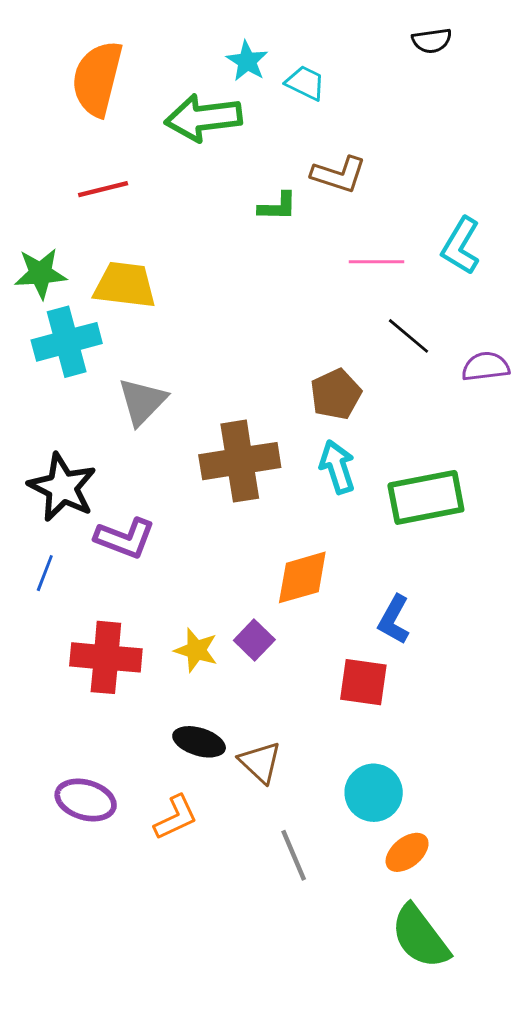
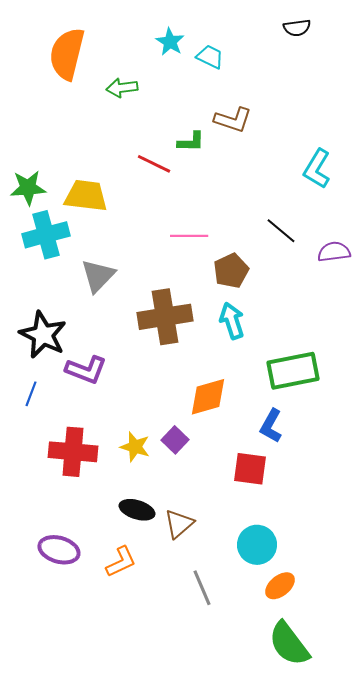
green arrow: (203, 118) -> (122, 88), moved, size x0.6
red line: (103, 189) -> (154, 164), moved, turned 40
pink line: (377, 262) -> (189, 236), moved
green rectangle: (426, 497) -> (293, 371), moved
brown triangle: (260, 762) -> (179, 524), turned 36

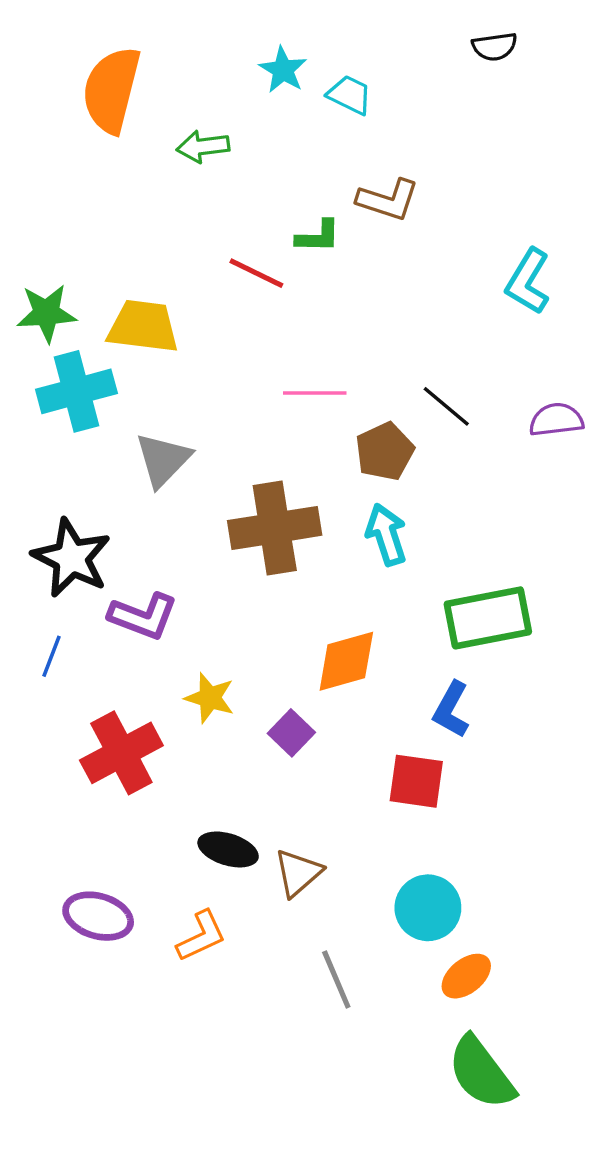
black line: (281, 231) -> (446, 406), moved
yellow star: (135, 447) -> (210, 698), moved
red cross: (73, 452) -> (121, 753), turned -33

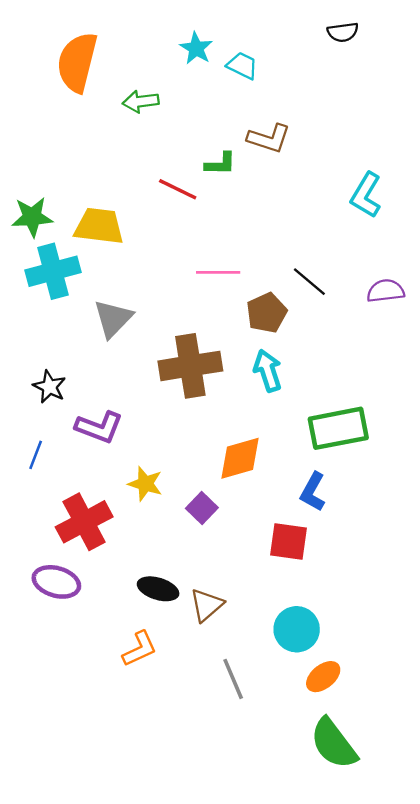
black star: (71, 558) -> (49, 387), size x0.6
purple ellipse: (98, 916) -> (56, 582), moved

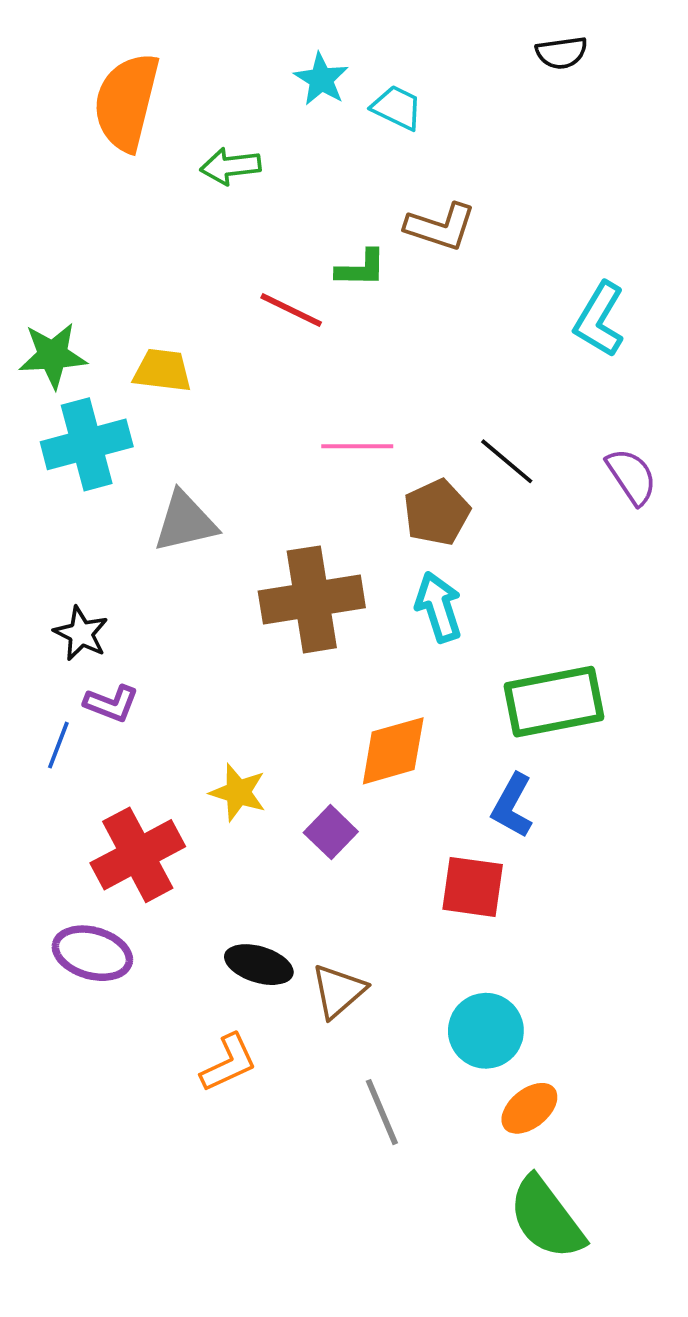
yellow trapezoid: (99, 226) -> (162, 371), size x0.7
purple semicircle: (386, 291) -> (632, 476), turned 63
gray triangle: (113, 319) -> (185, 522), turned 33
purple L-shape: (99, 427) -> (111, 703), moved, size x0.7

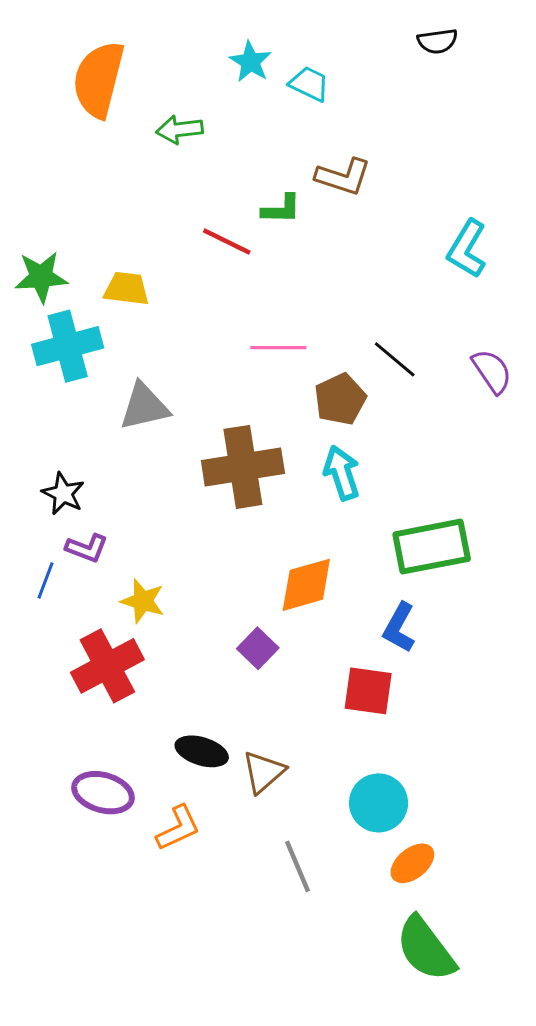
yellow star: (238, 792) -> (143, 601), moved
purple ellipse: (92, 953) -> (103, 793), moved

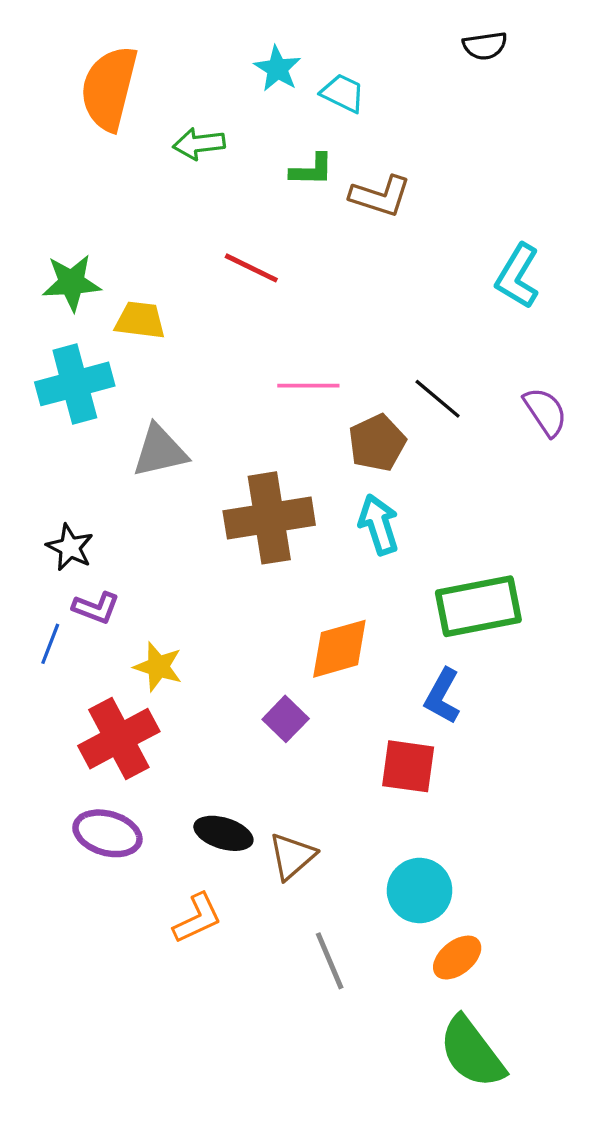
green L-shape: (281, 209) -> (312, 170), moved
green star: (41, 277) -> (72, 283), moved
purple ellipse: (103, 793) -> (107, 833), moved

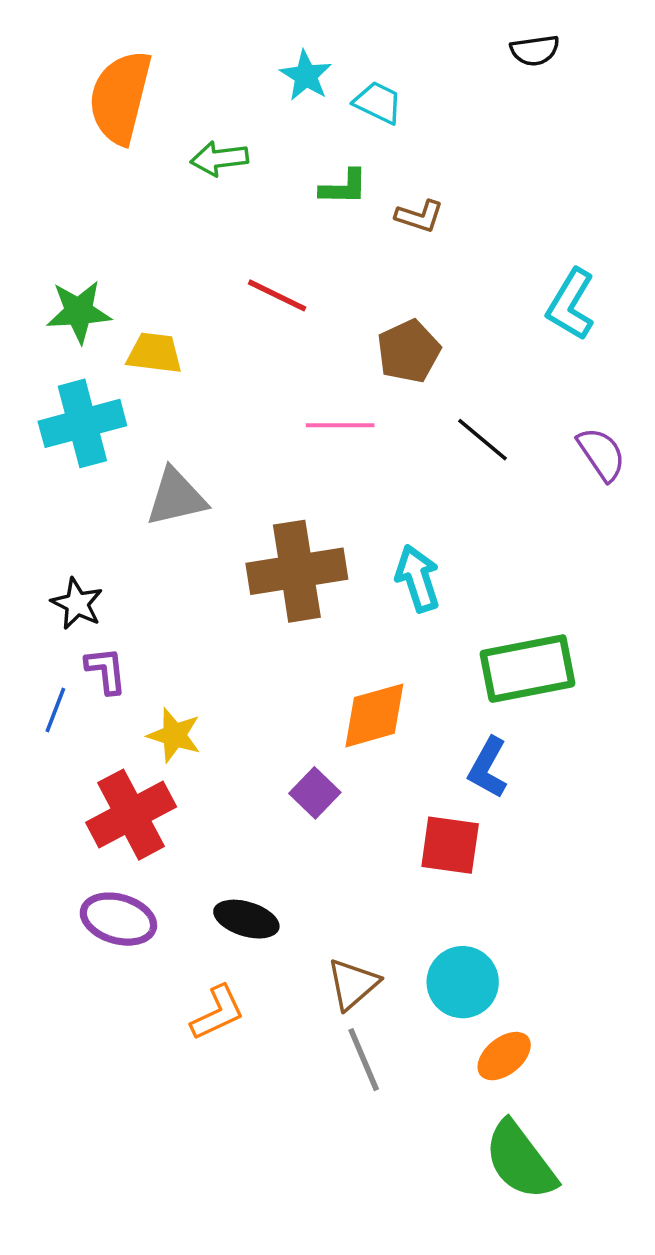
brown L-shape: (380, 196) -> (419, 216), size x0.7
brown pentagon: (377, 443) -> (409, 351), moved
purple L-shape: (96, 608) -> (106, 670), turned -117
brown triangle: (292, 856) -> (353, 984), moved

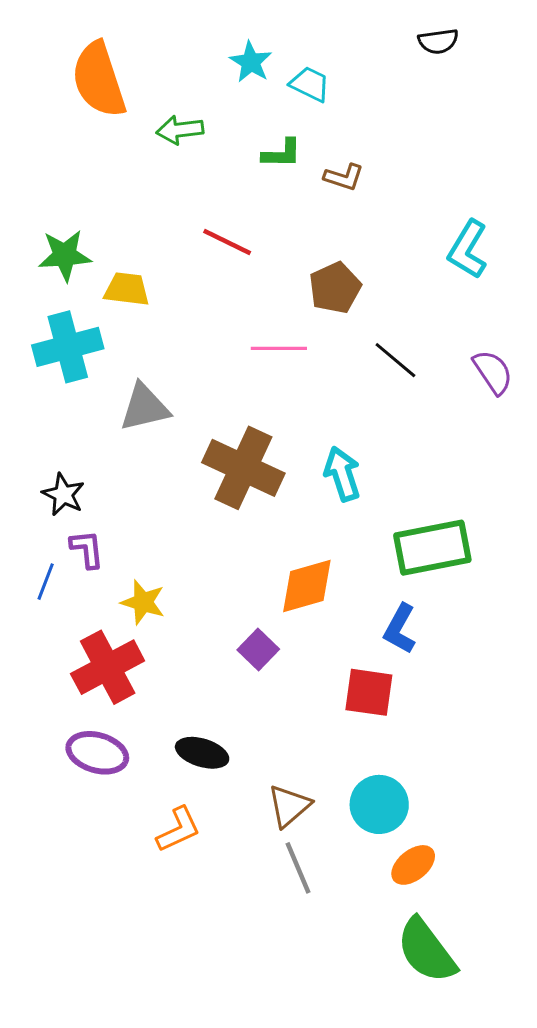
orange semicircle: (120, 97) -> (99, 80), turned -32
brown cross: (297, 571) -> (243, 468), turned 34

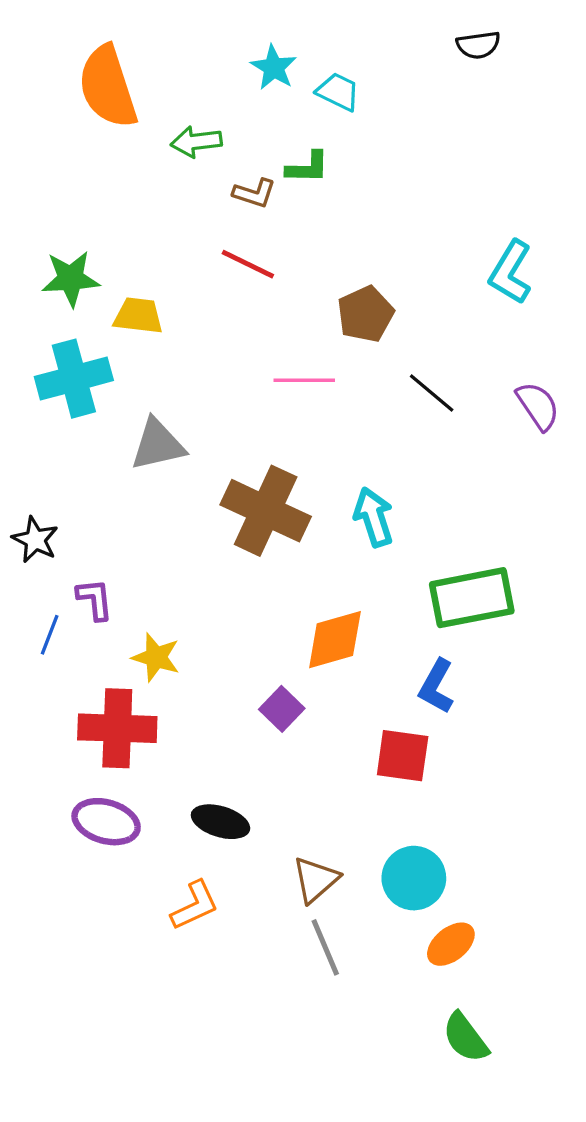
brown L-shape: (344, 177) -> (254, 193), moved
black star: (63, 494) -> (35, 540), moved
red cross: (108, 667) -> (117, 728), turned 30
green semicircle: (426, 951) -> (465, 1038), size x0.7

